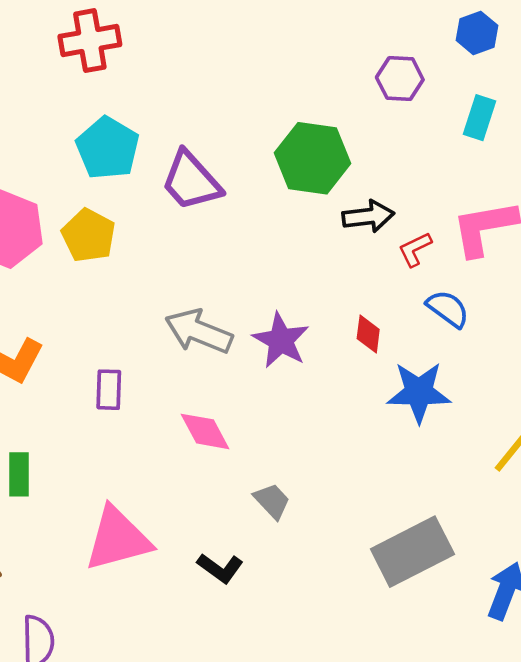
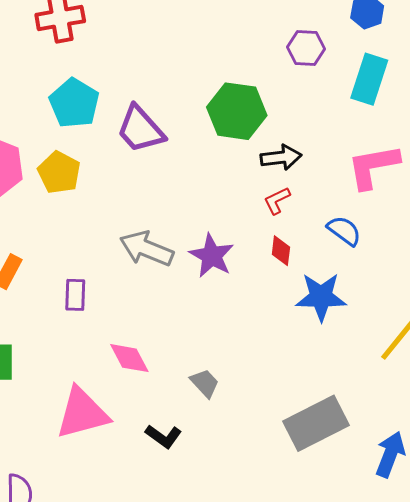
cyan rectangle: (479, 118) -> (369, 79), size x1.4
red L-shape: (415, 249) -> (277, 201), moved
pink diamond: (205, 431) -> (129, 358), moved

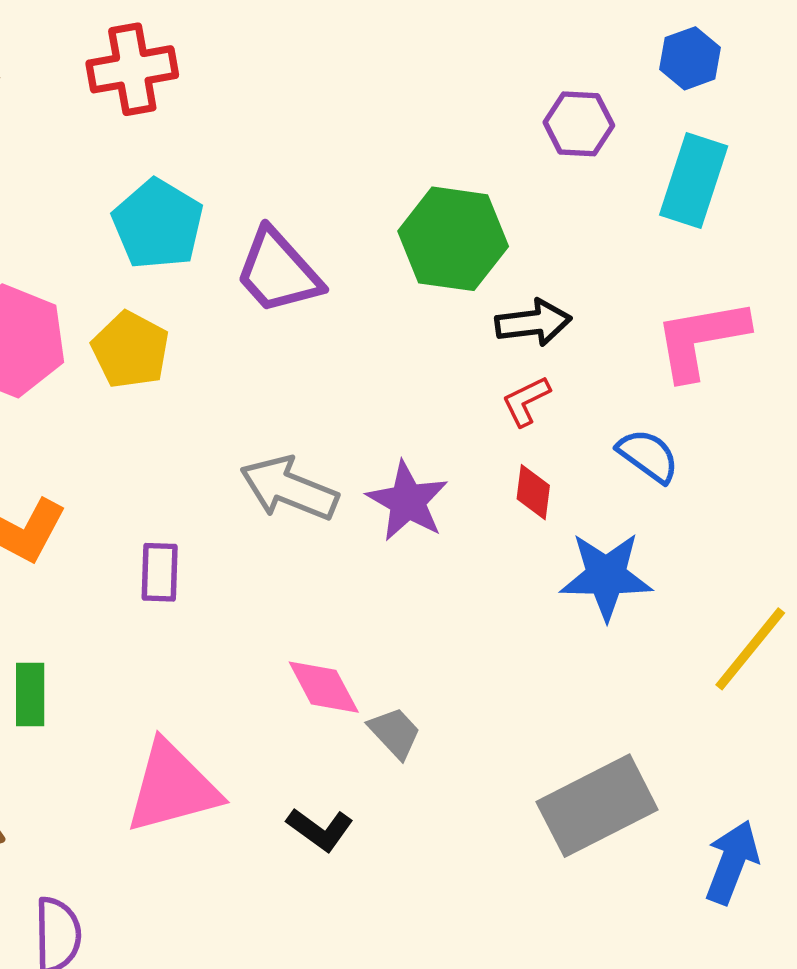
pink diamond: (129, 358) -> (324, 687), moved

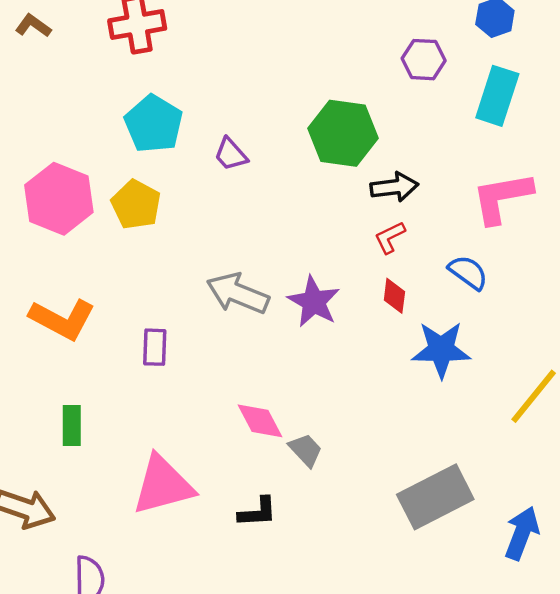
purple trapezoid: (278, 272) -> (231, 154), size x0.6
black L-shape: (320, 829) -> (258, 512), turned -39

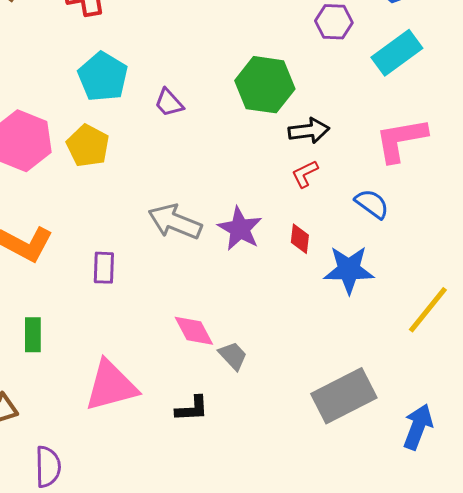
cyan rectangle: (497, 96) -> (397, 53), turned 36
red diamond: (394, 296) -> (300, 239), moved

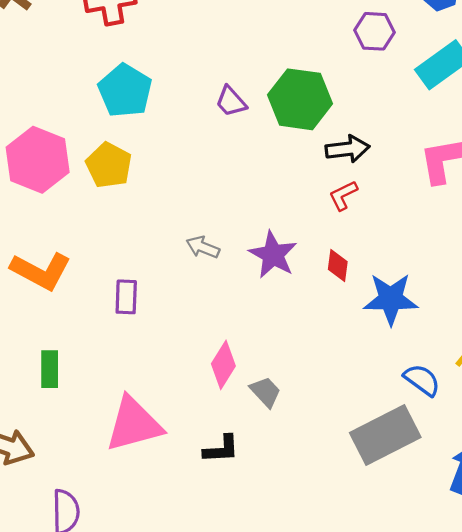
purple trapezoid: (169, 103) -> (231, 101), moved
blue semicircle: (372, 204) -> (422, 380), moved
gray arrow: (175, 222) -> (203, 247), size x0.6
pink diamond: (194, 331) -> (223, 365), turned 60

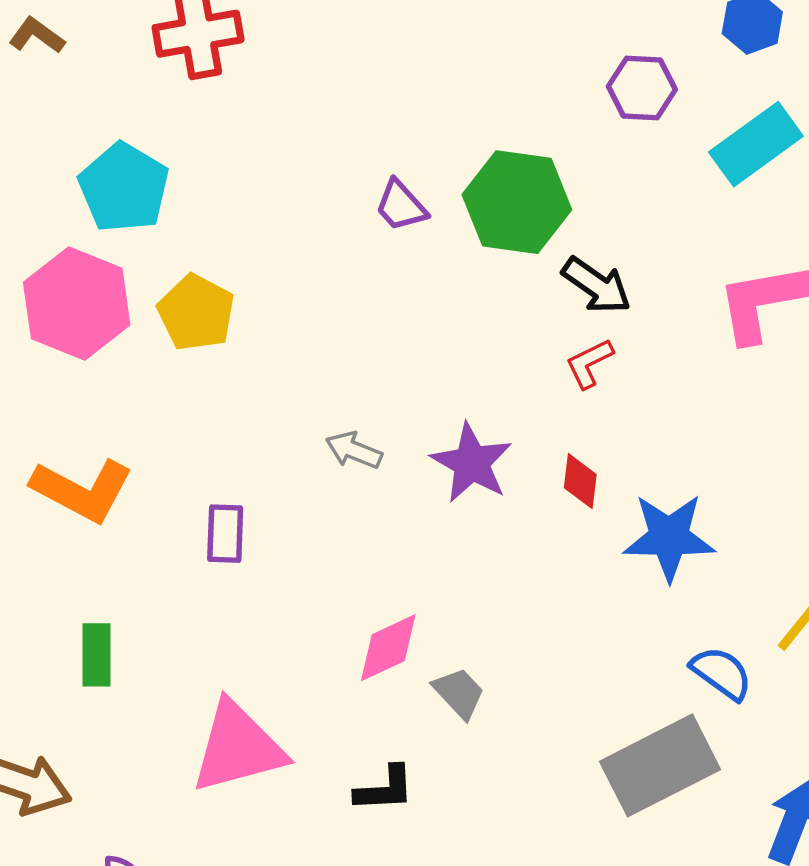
cyan pentagon: (125, 91) -> (124, 188), moved
black arrow: (347, 149) -> (597, 285), turned 42
pink diamond: (223, 365) -> (388, 648), turned 33

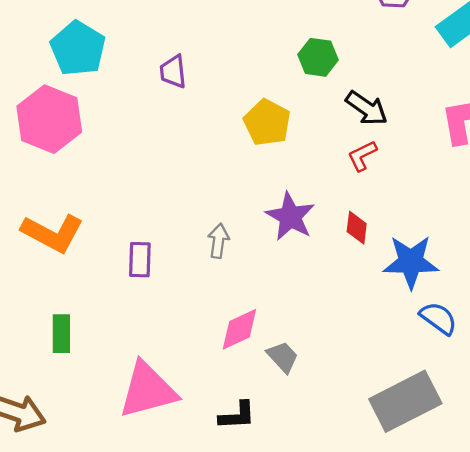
green hexagon: (517, 202) -> (318, 57), size x0.6
purple trapezoid: (401, 206) -> (173, 72), moved, turned 36
yellow pentagon: (196, 313) -> (267, 123), moved
gray arrow: (354, 450) -> (218, 241), moved, turned 76
blue semicircle: (722, 673) -> (438, 318), moved

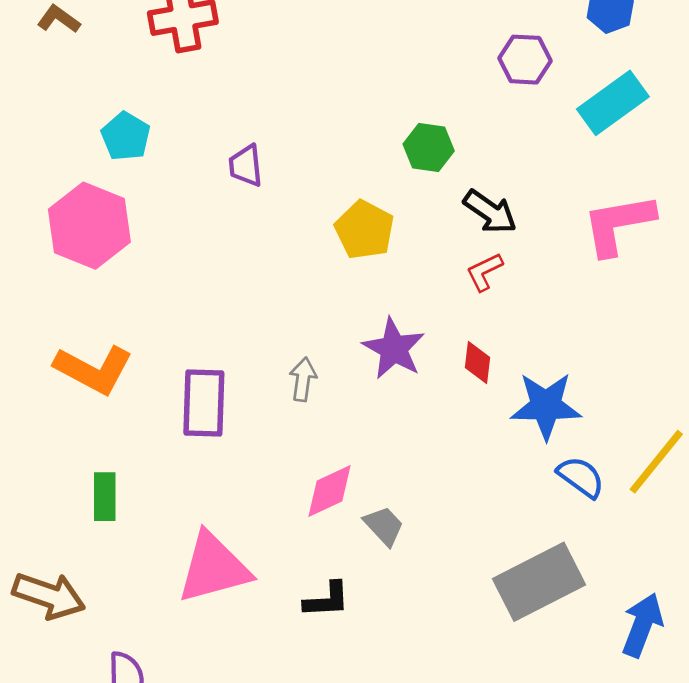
cyan pentagon: (78, 48) -> (126, 136), size x0.7
purple rectangle: (140, 260) -> (204, 403), size x1.5

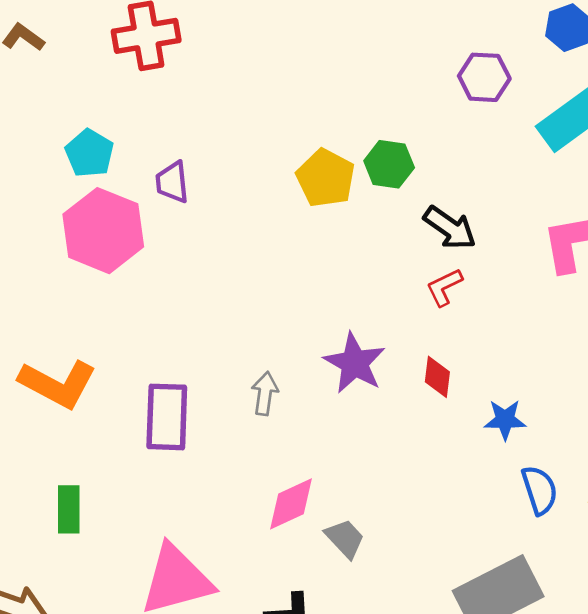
purple trapezoid: (246, 166) -> (172, 182), moved
pink hexagon: (89, 226) -> (103, 231), moved
yellow pentagon: (364, 230) -> (326, 178), moved
blue star: (546, 406) -> (505, 420), size x0.6
blue semicircle: (581, 477) -> (540, 490), turned 36

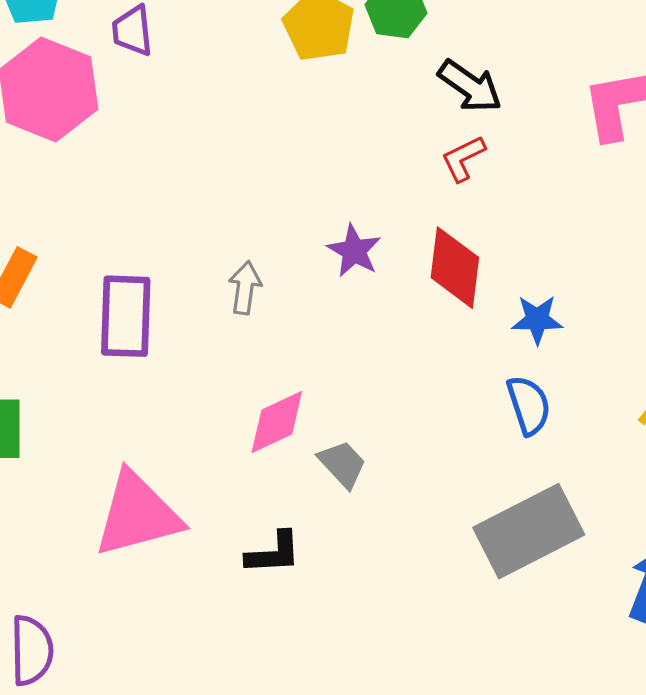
purple star: (355, 363) -> (354, 251), size x0.7
red diamond: (437, 377) -> (455, 268), size x1.6
blue semicircle: (540, 490) -> (529, 405), moved

